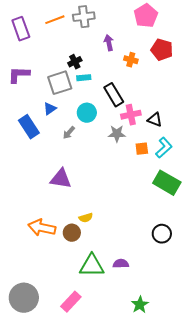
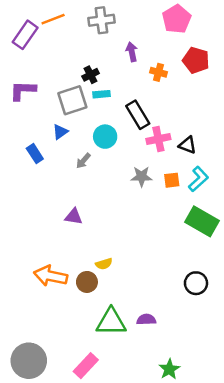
orange line: (55, 20) -> (53, 19), moved
purple rectangle: (21, 29) -> (25, 35), turned 55
blue rectangle: (29, 127) -> (35, 154), size x0.7
gray star: (117, 134) -> (141, 177), moved
purple triangle: (61, 179) -> (74, 217), size x0.7

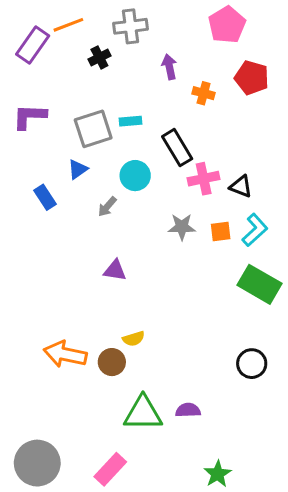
black cross: (91, 75) -> (99, 57), moved
purple triangle: (74, 217) -> (115, 270), moved

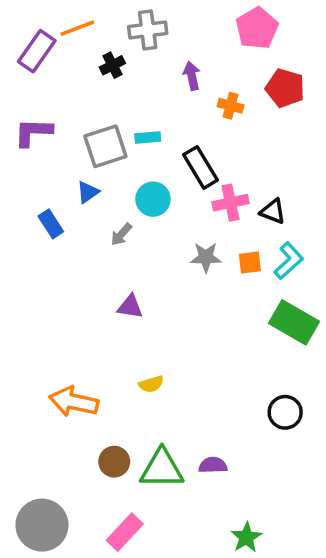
brown circle: (112, 362) -> (114, 462), moved

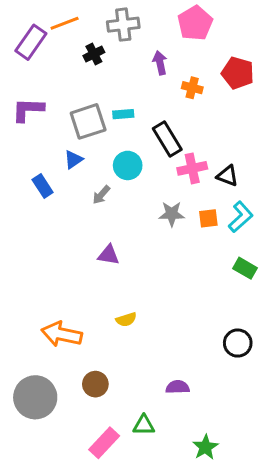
pink pentagon: (257, 28) -> (195, 23), moved
green rectangle: (294, 322) -> (245, 268), size x0.6
green triangle: (162, 469) -> (144, 425), moved, size x0.6
gray circle: (42, 525) -> (35, 397), moved

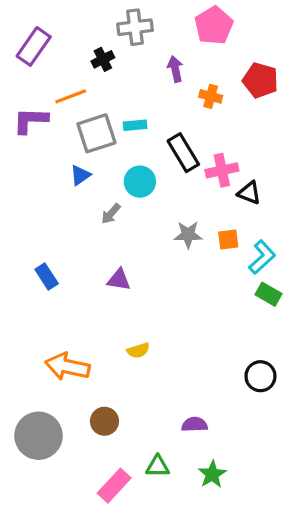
orange line: (65, 23) -> (71, 96), moved
pink cross: (192, 168) -> (222, 170), moved
blue rectangle: (43, 186) -> (47, 276), moved
cyan L-shape: (241, 217) -> (262, 257), moved
green star: (205, 447) -> (212, 474), moved

